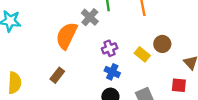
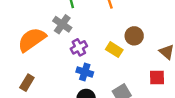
gray cross: (90, 17) -> (62, 24), moved
orange semicircle: (67, 36) -> (32, 40), turned 36

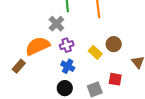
orange semicircle: (32, 40) -> (38, 46), moved
red square: (157, 77) -> (115, 79), moved

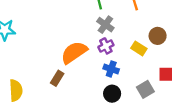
gray cross: (56, 24) -> (105, 25), moved

